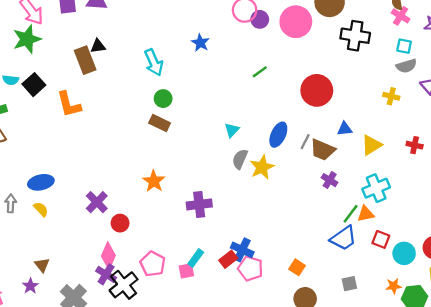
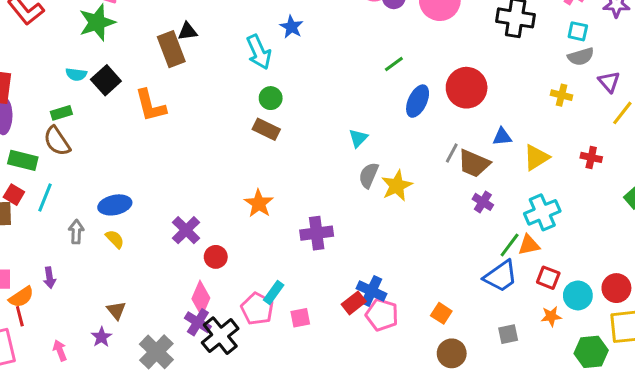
blue star: (200, 43) -> (291, 27), moved
blue ellipse: (278, 135) -> (418, 101), moved
cyan rectangle: (196, 258) -> (274, 293), moved
orange star: (394, 286) -> (551, 316), moved

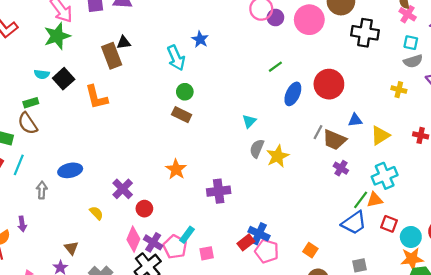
yellow semicircle: (115, 239) -> (96, 213), moved
orange star: (551, 316) -> (412, 259), moved, size x1.5
purple cross: (198, 322) -> (153, 242), moved

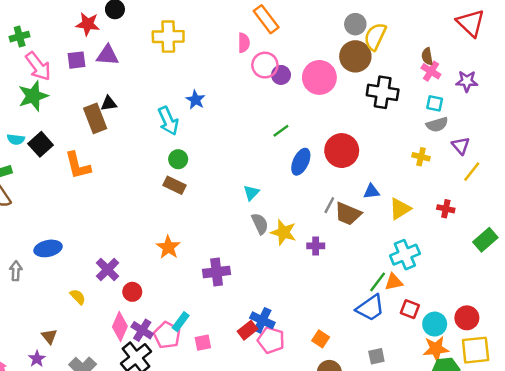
gray semicircle: (257, 149) -> (260, 224), turned 132
yellow star: (278, 156) -> (283, 232), turned -30
purple cross: (341, 168) -> (316, 246), moved, turned -32

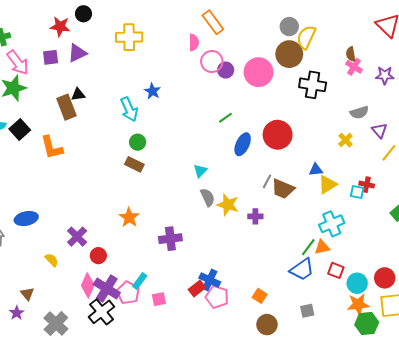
purple triangle: (108, 55) -> (77, 53), turned -30
cyan square: (435, 103) -> (357, 192), moved
yellow cross: (421, 157) -> (345, 140), turned 32
blue triangle: (371, 191) -> (316, 170), moved
purple cross: (142, 330) -> (107, 289), size x1.4

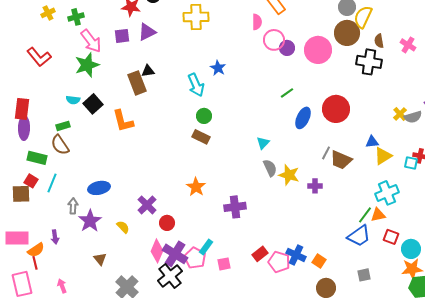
brown semicircle: (351, 54) -> (379, 41), moved
gray semicircle: (359, 112) -> (413, 117), moved
blue cross: (210, 280) -> (296, 255), moved
purple star: (17, 313) -> (90, 221), moved, size x1.6

